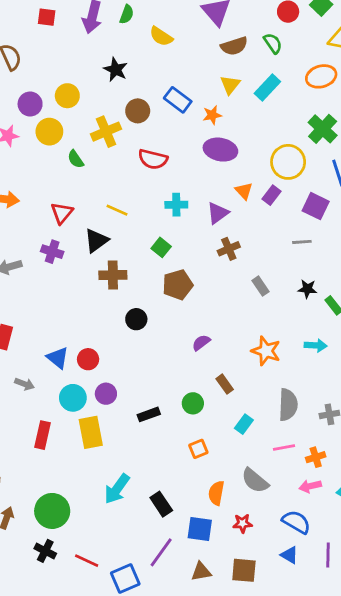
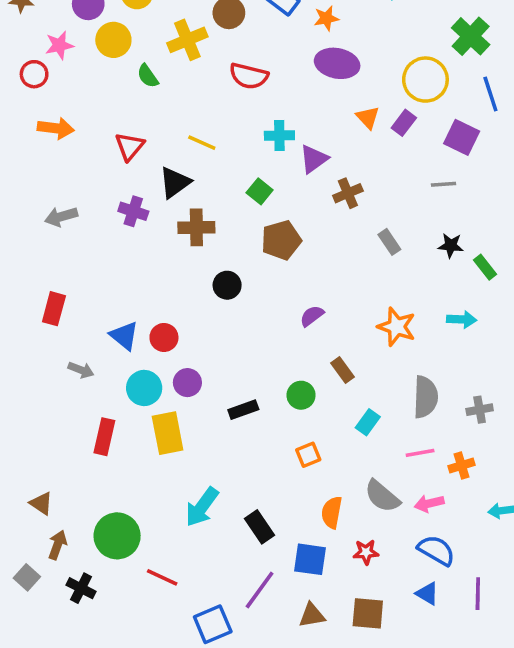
purple triangle: (218, 213) -> (314, 159), moved
purple cross: (52, 252) -> (133, 211), moved
pink arrow: (310, 486) -> (429, 503), moved
black cross: (45, 551) -> (81, 588), moved
red line: (87, 561) -> (162, 577), moved

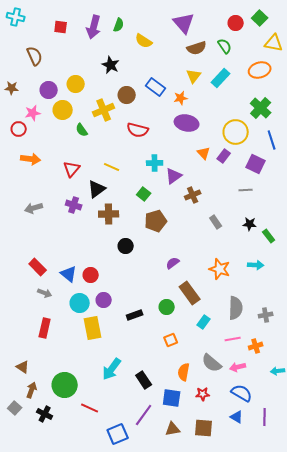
red rectangle: (54, 309) -> (38, 267), moved, turned -60
brown rectangle: (343, 370) -> (190, 293), size x1.6
red rectangle: (104, 437) -> (45, 328), moved

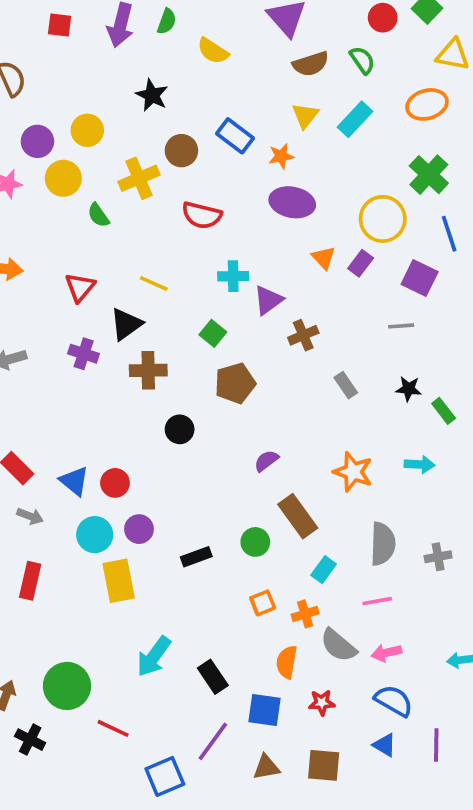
orange cross: (256, 346) -> (305, 614), moved

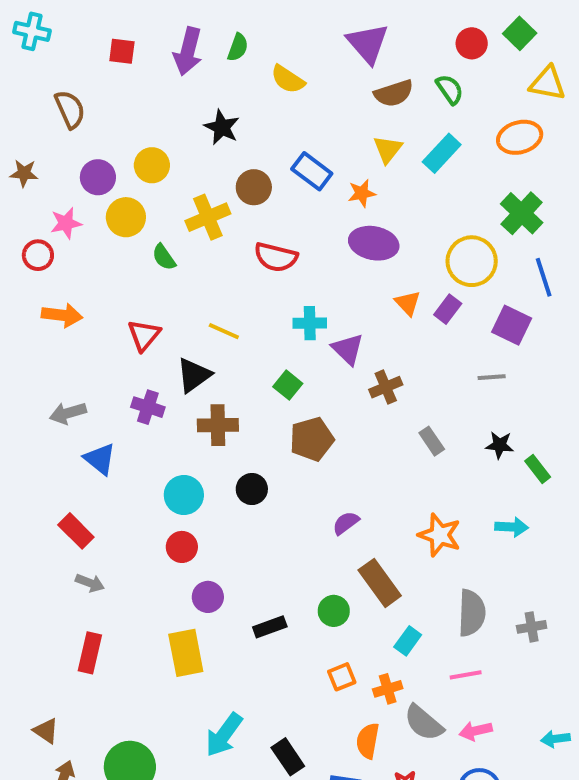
purple triangle: (268, 300) -> (348, 349), turned -40
blue triangle: (74, 481) -> (100, 459), moved
cyan circle: (95, 535) -> (184, 495), moved

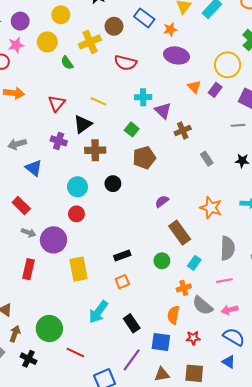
purple circle: (98, 177) -> (20, 21), moved
purple circle: (208, 597) -> (54, 240), moved, size x1.6
green circle: (334, 611) -> (162, 261), moved
orange square: (342, 677) -> (122, 282), moved

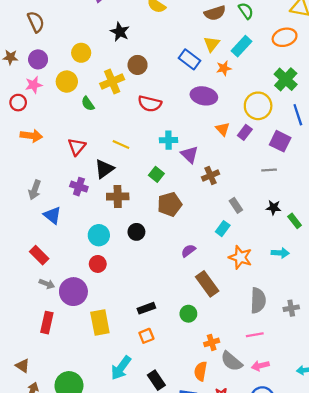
blue rectangle: (144, 18) -> (190, 59), moved
orange star: (170, 29) -> (224, 68), moved
gray arrow: (17, 144) -> (35, 190), turned -54
cyan rectangle: (194, 263) -> (223, 229), moved

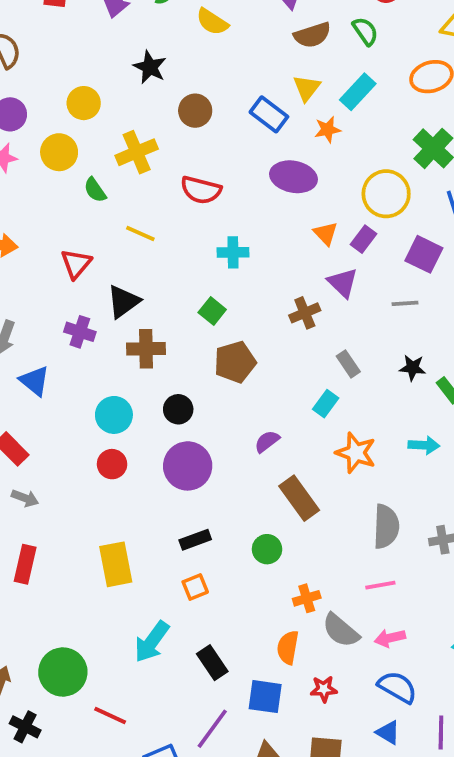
brown circle: (138, 65) -> (195, 111), moved
yellow line: (121, 145) -> (140, 233), moved
purple triangle: (190, 154) -> (343, 283), moved
purple circle: (73, 292) -> (188, 466), moved

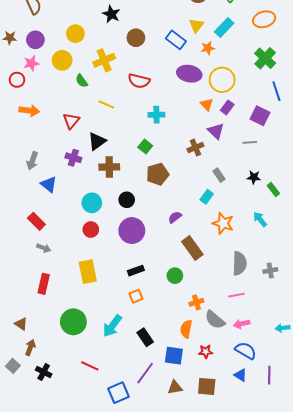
yellow circle: (386, 194) -> (222, 80), moved
cyan arrow: (424, 445) -> (260, 219), turned -133
yellow rectangle: (116, 564) -> (88, 272), moved
green circle: (63, 672) -> (73, 322), moved

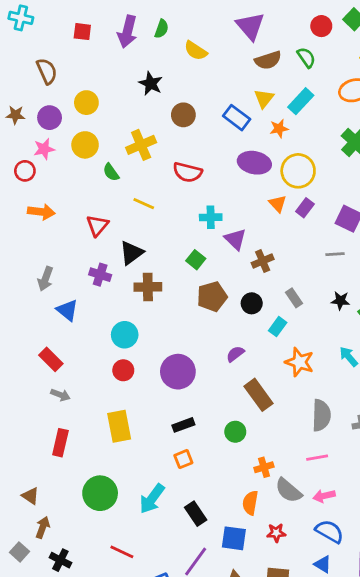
yellow circle: (75, 34) -> (86, 103), moved
purple triangle: (216, 131) -> (235, 239), moved
black circle: (127, 200) -> (252, 303), moved

